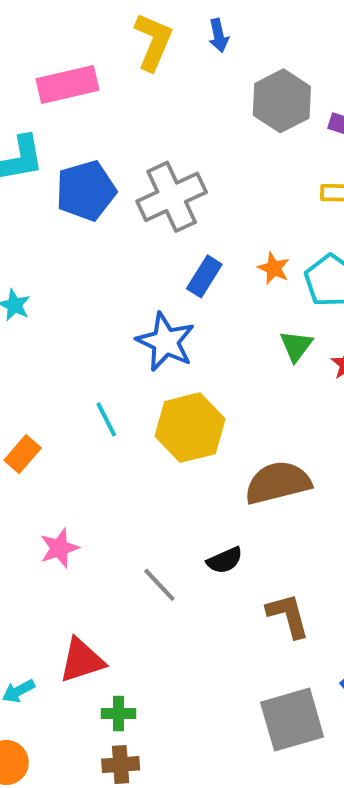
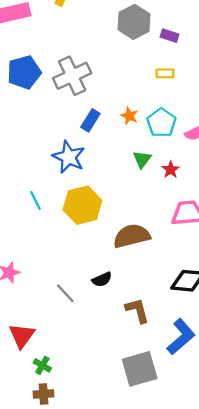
red triangle: (82, 660) -> (22, 336), turned -36
green cross: (119, 713) -> (42, 365), turned 30

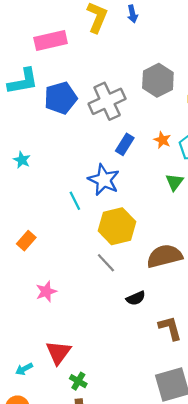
gray hexagon: (134, 22) -> (158, 80), moved
cyan line: (36, 201) -> (75, 201), moved
gray line: (65, 293) -> (106, 263), moved

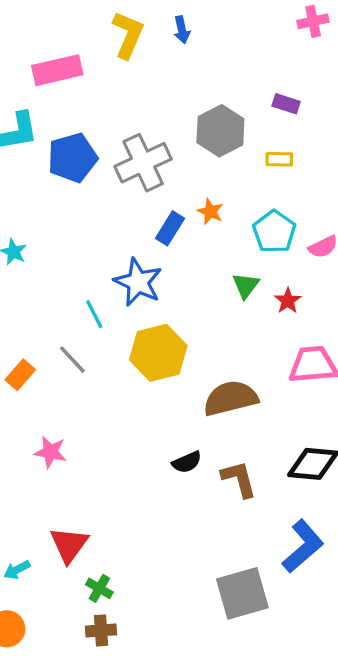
orange star: (162, 140) -> (210, 211), moved
gray line: (106, 263) -> (72, 360), moved
pink star: (46, 292) -> (51, 452), turned 30
brown L-shape: (170, 328) -> (239, 479), moved

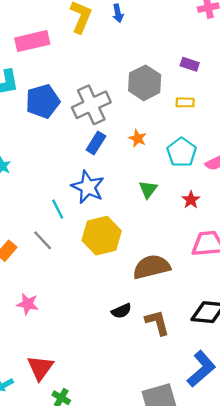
blue rectangle: (170, 228) -> (96, 143), moved
green triangle: (246, 286) -> (148, 189), moved

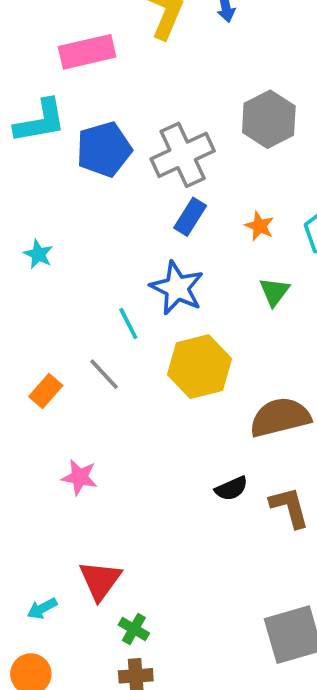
orange star: (138, 138) -> (259, 226), moved

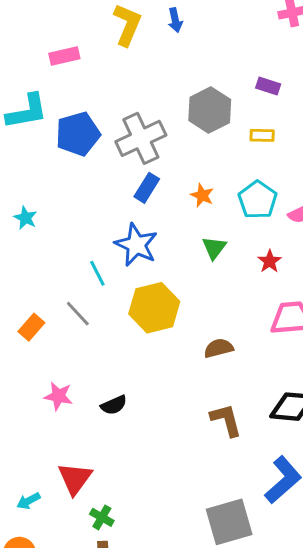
pink rectangle: (87, 52) -> (64, 56), size x0.7
brown semicircle: (280, 417) -> (219, 348), size x0.6
black semicircle: (231, 488) -> (114, 405), moved

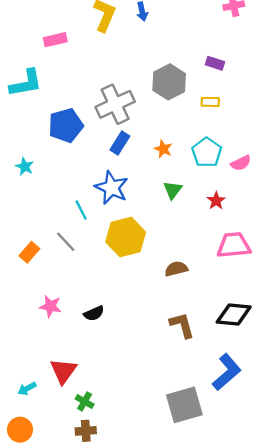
blue pentagon: (78, 134) -> (66, 125), moved

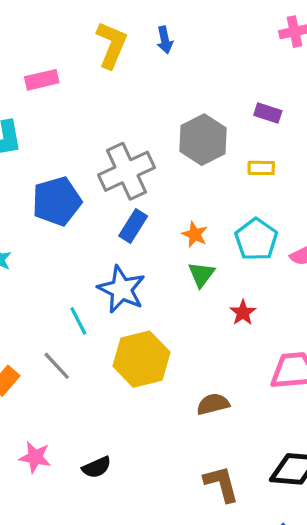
green triangle: (173, 190) -> (201, 274), moved
red star: (216, 201) -> (243, 313), moved

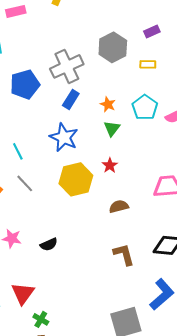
purple rectangle: (268, 113) -> (152, 31), turned -42
red star: (243, 313) -> (110, 165), moved
cyan line: (78, 321) -> (18, 151), moved

